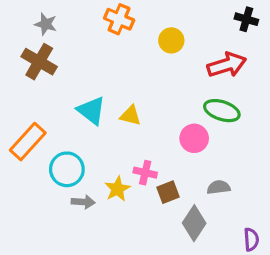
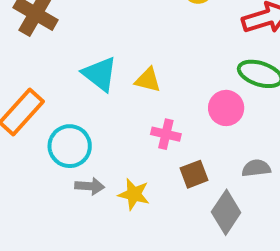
pink cross: (145, 173) -> (166, 134), moved
yellow star: (117, 189) -> (134, 194), moved, turned -30

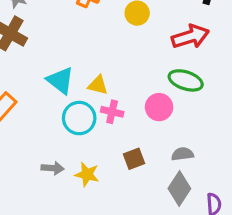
pink cross: (166, 134) -> (112, 112), moved
cyan circle: (70, 146) -> (79, 118), moved
gray diamond: (226, 212) -> (179, 189), moved

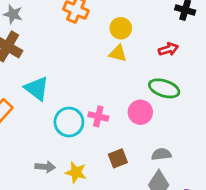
red arrow: (190, 37) -> (168, 49), size x0.6
cyan triangle: (60, 80) -> (37, 88), moved
yellow triangle: (98, 85) -> (118, 53), moved

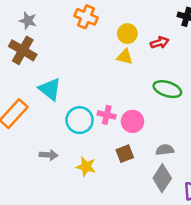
red arrow: (168, 49) -> (160, 43), moved
pink circle: (140, 112) -> (132, 121), moved
gray arrow: (45, 167) -> (49, 155), moved

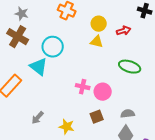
cyan circle: (80, 120) -> (53, 47), moved
gray arrow: (49, 155) -> (38, 118), turned 128

